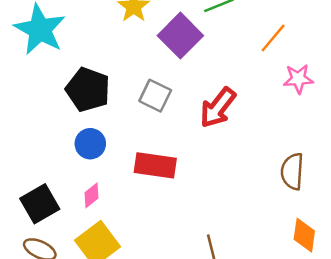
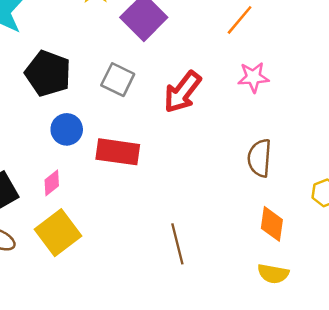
pink star: (298, 79) -> (253, 77), moved
blue circle: (90, 144) -> (67, 129), moved

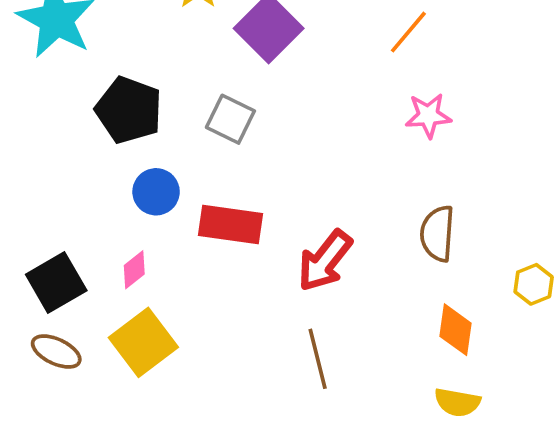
red arrow: (182, 92) -> (325, 261), moved

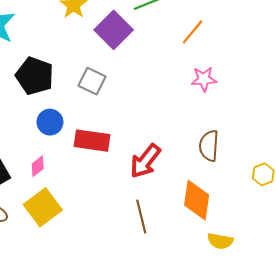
orange diamond: (456, 330) -> (197, 200), moved, size x1.4

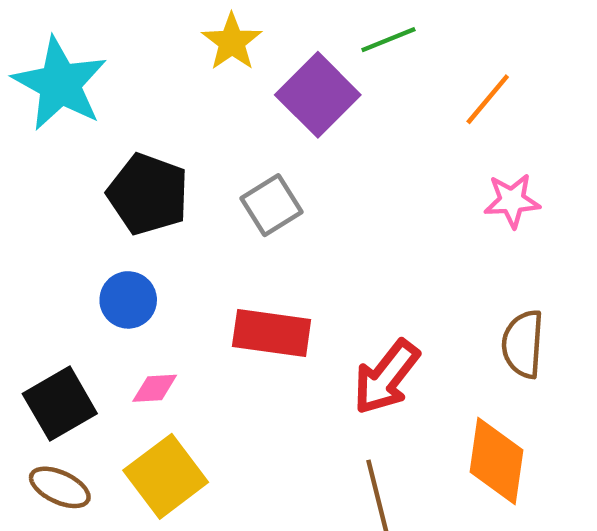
gray square: (92, 81) -> (272, 205), turned 32
blue circle: (50, 122) -> (128, 300), moved
pink diamond: (38, 166) -> (155, 388), turned 35

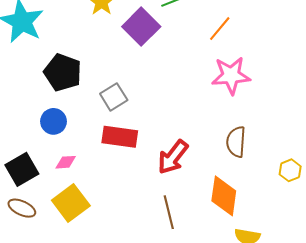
pink star: (512, 201) -> (231, 75), size x1.5
gray square: (272, 205) -> (114, 97), moved

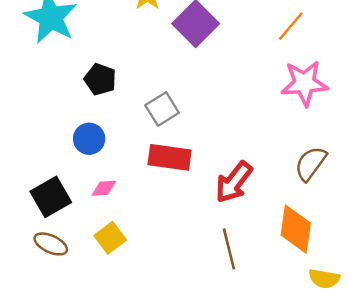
black pentagon: (63, 72) -> (100, 79), size x0.7
brown semicircle: (236, 142) -> (311, 164), turned 32
yellow square: (71, 203) -> (110, 238), size x0.7

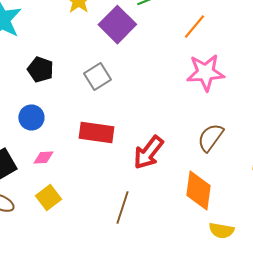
gray square: (162, 109) -> (97, 76), moved
brown line: (229, 249) -> (122, 208), moved, turned 32

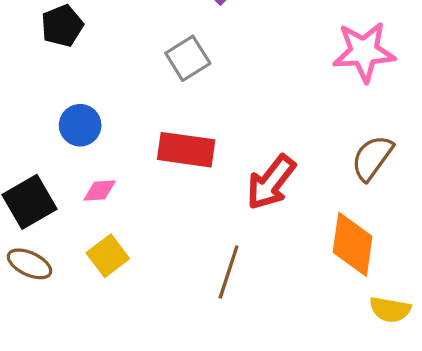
black pentagon: (40, 70) -> (62, 26), moved, turned 30

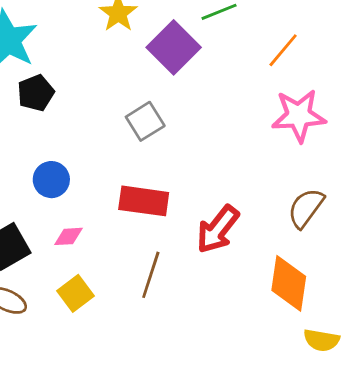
brown line: (229, 272) -> (151, 275), moved

